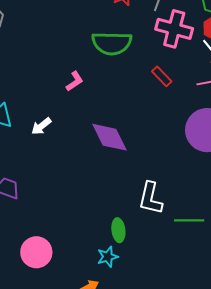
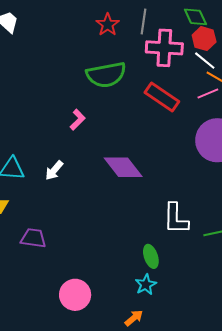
red rectangle: (162, 76) -> (162, 97), size x1.6

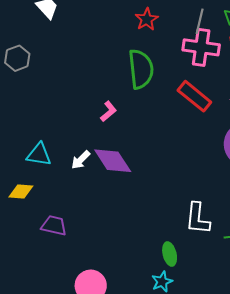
gray line: (144, 22) -> (200, 21), moved
green semicircle: (106, 75) -> (141, 69), turned -90
purple diamond: (123, 167) -> (113, 161), moved

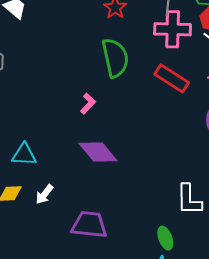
white arrow: (81, 160) -> (44, 194), moved
purple trapezoid: (54, 225) -> (89, 225), moved, size x1.4

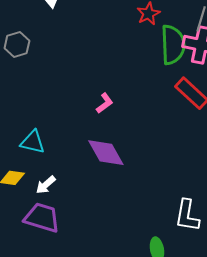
green semicircle: (115, 58) -> (173, 45), moved
purple trapezoid: (89, 225) -> (42, 218), moved

